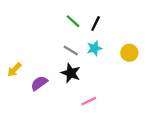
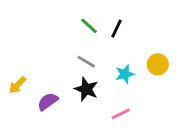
cyan star: (94, 48) -> (125, 74), moved
pink line: (89, 101) -> (121, 114), moved

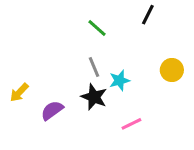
black line: (117, 29) -> (148, 15), moved
gray line: (86, 62) -> (94, 67), turned 36
cyan star: (125, 74) -> (119, 80), moved

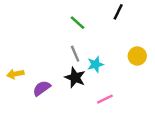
yellow arrow: (19, 92) -> (15, 74), turned 35

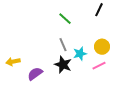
yellow circle: (137, 56) -> (102, 47), moved
pink line: (105, 99) -> (99, 66), moved

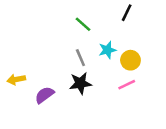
cyan star: (80, 54) -> (107, 50), moved
black star: (63, 65) -> (80, 83), turned -30

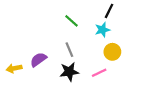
cyan star: (107, 50) -> (102, 30), moved
pink line: (127, 85) -> (99, 73), moved
purple semicircle: (44, 95) -> (38, 60), moved

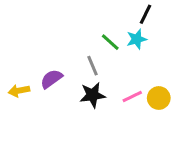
green line: (72, 21) -> (110, 42), moved
yellow circle: (112, 52) -> (159, 98), moved

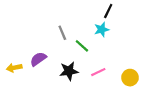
green line: (110, 42) -> (82, 46), moved
gray line: (93, 66) -> (62, 33), moved
yellow circle: (159, 98) -> (130, 78), moved

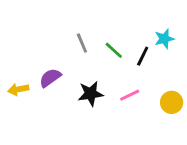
black line: (108, 11) -> (143, 56), moved
cyan star: (102, 29) -> (164, 39), moved
green line: (82, 46) -> (114, 50), moved

